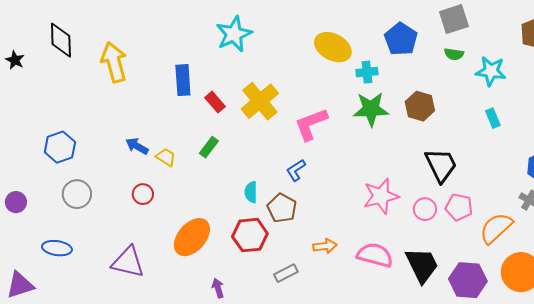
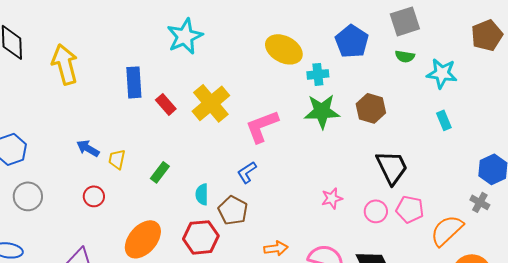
green rectangle: (209, 147) -> (160, 172), moved
yellow trapezoid: (166, 157) -> (117, 159), turned -110
pink star: (381, 196) -> (332, 198), size x0.6

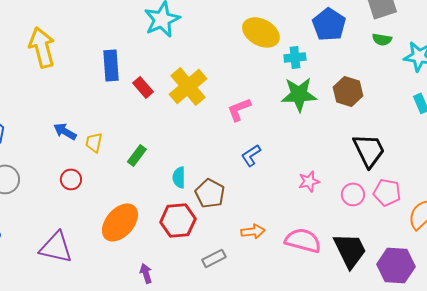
pink L-shape: (262, 126) -> (239, 109), size x0.7
blue L-shape: (247, 172) -> (251, 155), moved

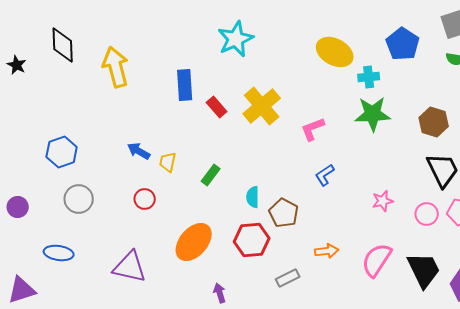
brown hexagon: (348, 91) -> (434, 122), moved
pink semicircle: (303, 240) -> (377, 260), turned -72

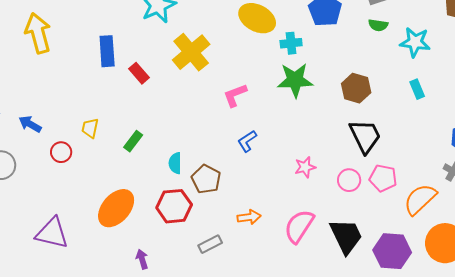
yellow cross: (262, 106) -> (191, 52), moved
blue arrow: (139, 151) -> (30, 124), moved
red circle: (145, 199) -> (61, 152), moved

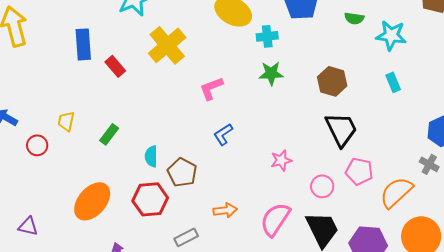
green star: (295, 80) -> (271, 73), size x0.7
pink circle: (349, 180) -> (322, 186), moved
purple triangle: (52, 233) -> (28, 226), size x0.6

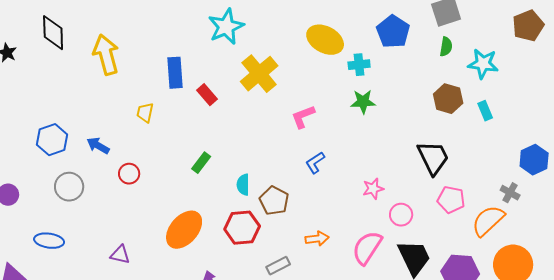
green semicircle: (354, 18) -> (446, 47), turned -90
brown hexagon: (332, 81) -> (448, 99), moved
yellow trapezoid: (66, 121) -> (145, 113), moved
gray cross: (429, 164) -> (510, 193), moved
pink circle: (322, 186) -> (401, 215), moved

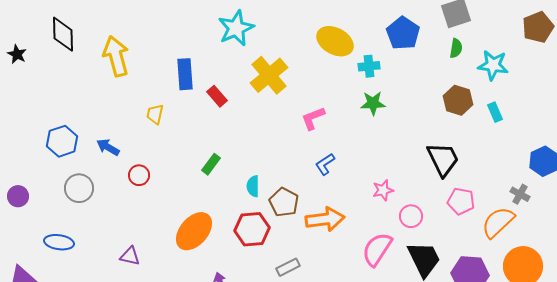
orange arrow: (317, 239) -> (325, 219), moved, size x1.6

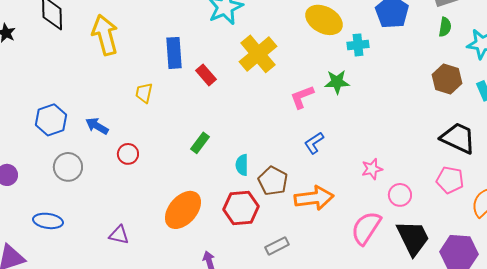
green star: (373, 103) -> (337, 82), moved
black trapezoid: (443, 159) -> (458, 138), moved, turned -39

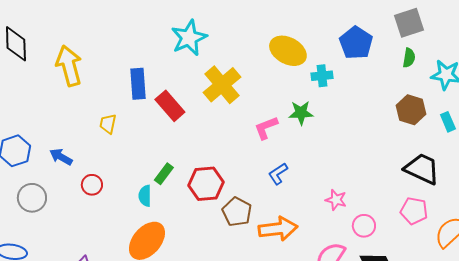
red rectangle: (206, 75) -> (170, 106), size x1.4
cyan semicircle: (242, 165) -> (145, 196), moved
pink star: (372, 169) -> (336, 200), turned 30
red hexagon: (241, 208) -> (206, 184), moved

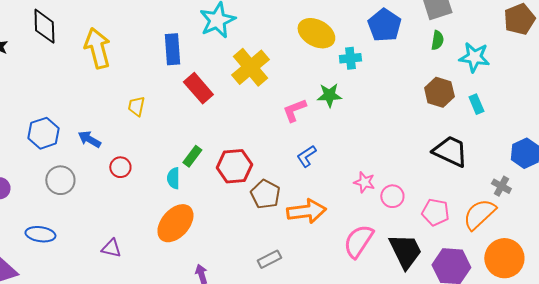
blue rectangle: (138, 84) -> (172, 49), moved
pink pentagon: (414, 211) -> (435, 212), moved
pink circle: (364, 226) -> (392, 196), moved

